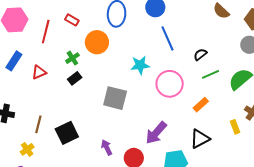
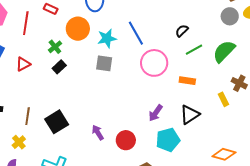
blue line: (168, 38) -> (136, 33), moved
cyan star: (140, 65) -> (107, 38), moved
gray square: (115, 98) -> (104, 63), moved, size x0.7
orange rectangle: (201, 105) -> (187, 81), turned 56
purple arrow: (156, 133) -> (156, 113), moved, size x0.7

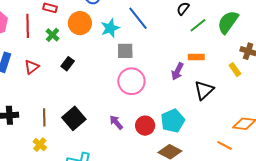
green cross: (55, 47) -> (53, 35), moved
gray square: (104, 63) -> (125, 51), moved
pink circle: (154, 63) -> (131, 81), moved
purple arrow: (156, 113) -> (177, 71), moved
cyan pentagon: (168, 140) -> (173, 121), moved

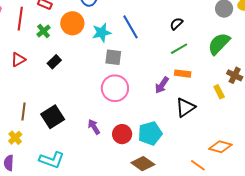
green line: (198, 25) -> (179, 49), moved

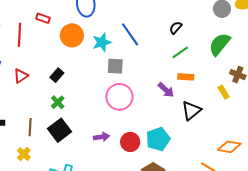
green cross: (44, 31) -> (58, 102), moved
purple arrow: (162, 85) -> (166, 90), turned -78
purple arrow: (94, 127) -> (101, 137), turned 119

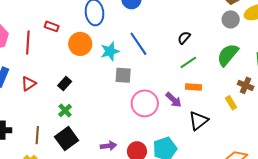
pink circle: (119, 97) -> (145, 103), moved

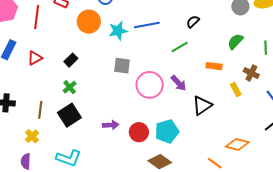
blue line: (138, 44) -> (147, 25), turned -70
green semicircle: (228, 55) -> (235, 41), size x0.7
green line: (188, 62) -> (180, 47), moved
gray square: (123, 75) -> (122, 66), moved
orange rectangle: (193, 87) -> (214, 66), moved

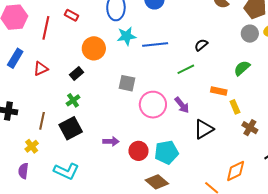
orange circle: (89, 22) -> (94, 48), moved
cyan star: (118, 31) -> (126, 36), moved
brown cross: (251, 73) -> (250, 128), moved
yellow rectangle: (236, 89) -> (235, 107), moved
orange diamond: (237, 144) -> (236, 171), turned -45

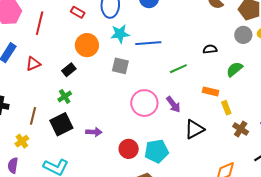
red rectangle: (72, 15) -> (78, 12), moved
black semicircle: (201, 45) -> (210, 49), moved, turned 32
gray square: (127, 83) -> (120, 66), moved
purple arrow: (111, 141) -> (94, 132), moved

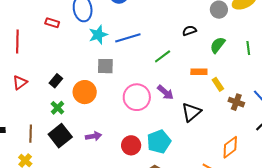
orange circle: (87, 45) -> (85, 92), moved

